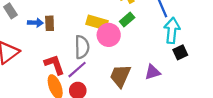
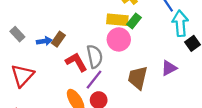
yellow rectangle: (97, 22) -> (117, 20), moved
brown rectangle: (50, 23) -> (58, 39), turned 48
red L-shape: (55, 65) -> (76, 62), moved

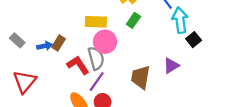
yellow rectangle: (117, 20) -> (96, 22), moved
pink circle: (119, 39) -> (105, 42), moved

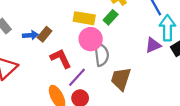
green rectangle: (133, 20) -> (111, 17), moved
gray semicircle: (96, 58) -> (101, 55), moved
purple triangle: (171, 66) -> (153, 45), moved

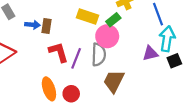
brown rectangle: (45, 34) -> (46, 26), turned -40
pink circle: (91, 39) -> (107, 36), moved
purple line: (77, 77) -> (76, 58), moved, turned -30

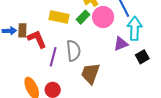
pink circle: (107, 36) -> (103, 17), moved
red L-shape: (58, 52) -> (37, 39), moved
black square: (174, 61) -> (142, 57), moved

